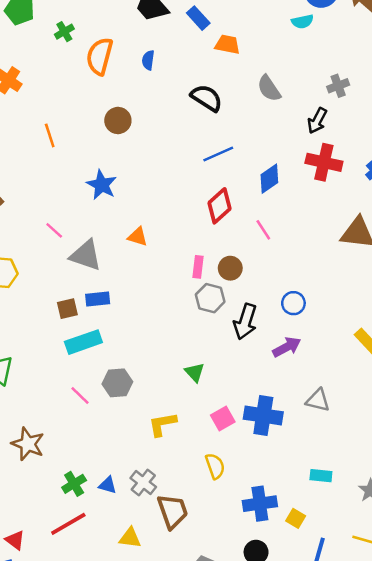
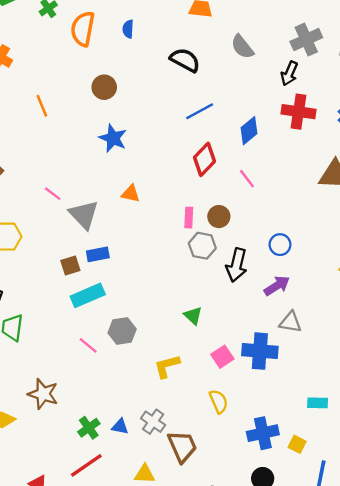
gray cross: (338, 86) -> (306, 40), size x1.5
blue star: (102, 185) -> (113, 138), moved
gray triangle: (86, 255) -> (84, 215), turned 32
gray triangle: (318, 400) -> (290, 322), moved

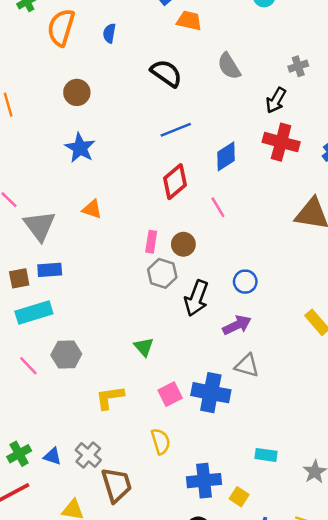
gray cross: (306, 40) -> (298, 66), size x0.6

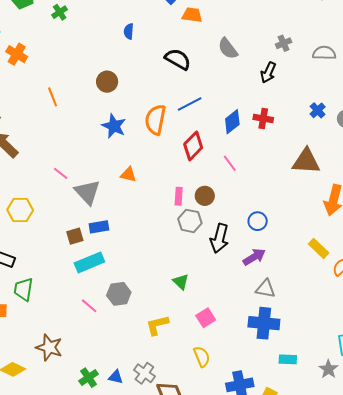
orange semicircle: (61, 28) -> (155, 120), moved
red cross: (281, 142) -> (263, 119), moved, size x0.7
blue cross: (211, 393) -> (264, 323), moved

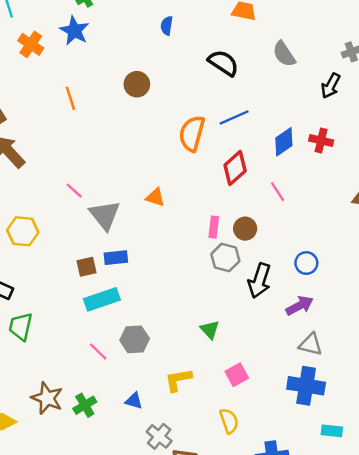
blue star: (114, 126) -> (74, 31), moved
blue triangle: (116, 377) -> (134, 401), moved
green cross: (89, 378) -> (85, 405), moved

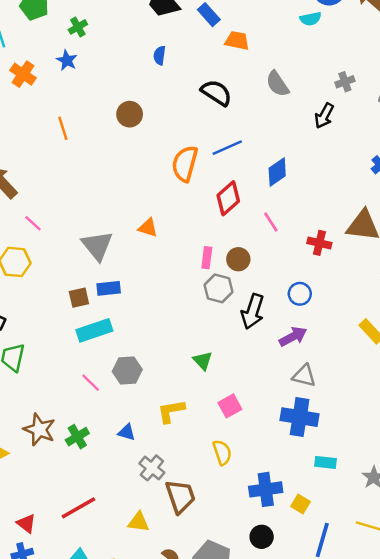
blue star: (74, 31) -> (67, 60), size x0.7
red cross: (321, 141) -> (319, 243), moved
pink line: (74, 191) -> (33, 223), moved

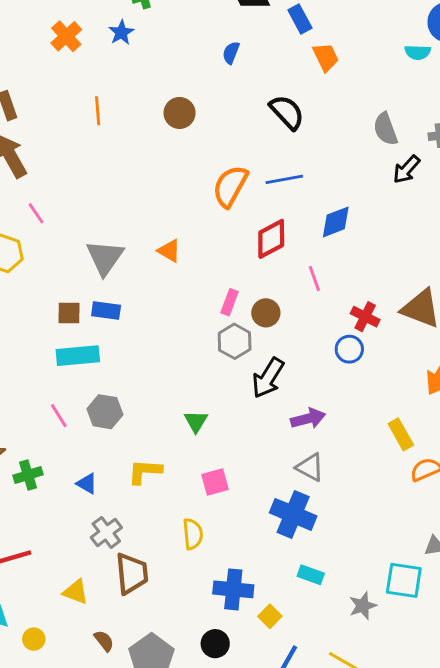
orange trapezoid: (237, 41) -> (326, 57), turned 40
gray semicircle: (277, 84) -> (385, 129), moved
blue circle: (300, 294) -> (349, 349), moved

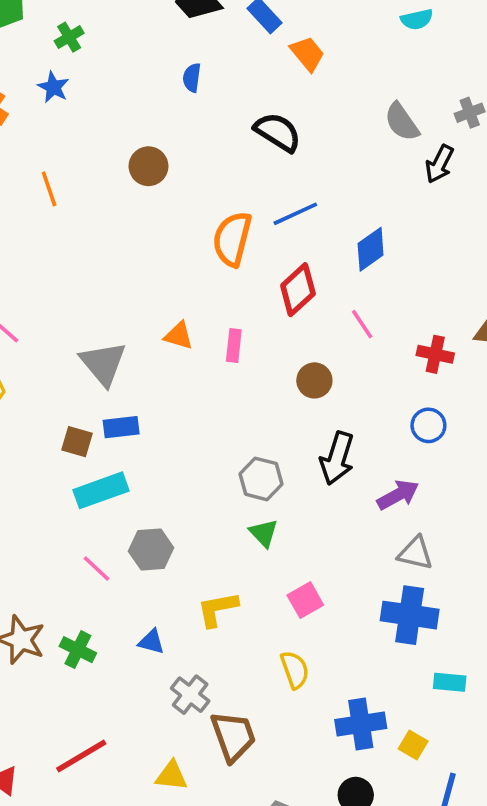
pink rectangle: (229, 302) -> (234, 346), moved
brown square: (69, 313) -> (77, 442), turned 30
gray hexagon: (235, 341) -> (261, 479), moved
blue circle: (349, 349) -> (428, 425), moved
green cross: (28, 475) -> (78, 650), turned -32

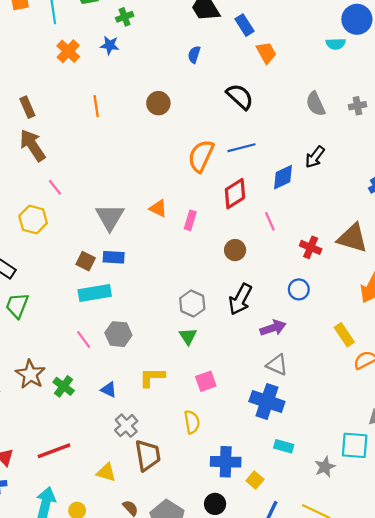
blue star: (53, 87) -> (110, 45), turned -30
black arrow: (440, 164) -> (315, 157), moved

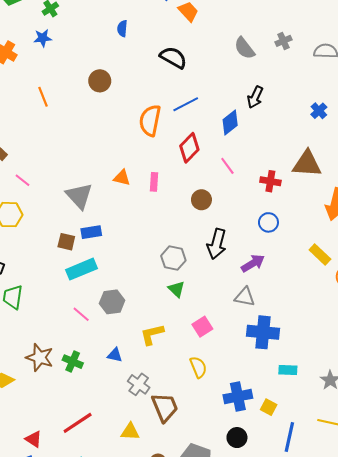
gray triangle: (277, 365) -> (245, 297), moved

